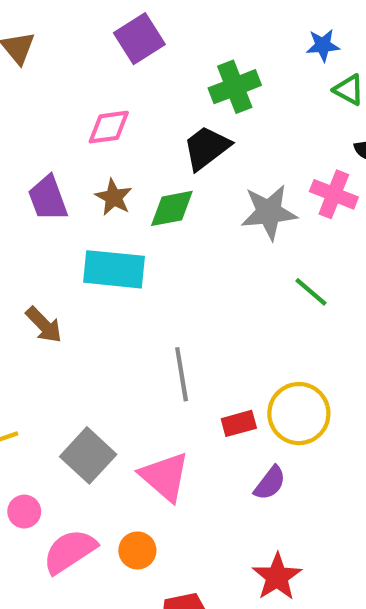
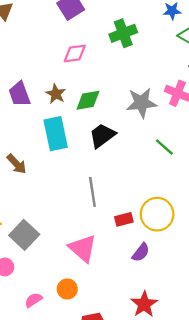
pink diamond: (109, 127) -> (75, 53), moved
black trapezoid: (206, 148) -> (102, 135), moved
cyan rectangle: (114, 269) -> (56, 134), turned 72
gray square: (88, 455) -> (24, 235), moved
pink semicircle: (70, 551) -> (33, 300), moved, size x0.6

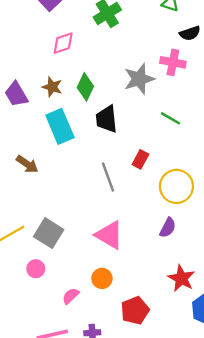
green diamond: (88, 100) -> (85, 87), turned -44
black trapezoid: (102, 135) -> (107, 119), turned -48
red rectangle: (124, 219) -> (140, 159), moved, turned -36

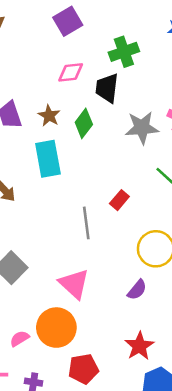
black trapezoid: (107, 119) -> (107, 88), moved
red rectangle: (140, 159) -> (119, 200), moved
orange circle: (102, 278) -> (56, 328), size x1.8

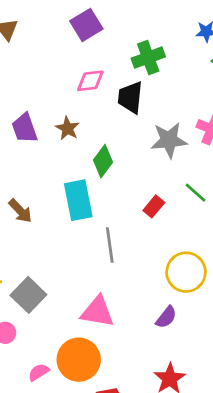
green diamond: (84, 123) -> (103, 161), moved
cyan rectangle: (48, 159) -> (78, 200), moved
red rectangle: (119, 200) -> (154, 206), moved
pink triangle: (74, 284) -> (97, 312), turned -32

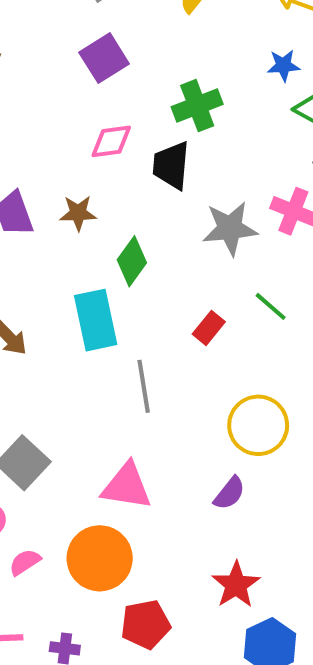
brown star: (68, 128) -> (78, 213), turned -30
pink semicircle: (39, 372) -> (25, 562), moved

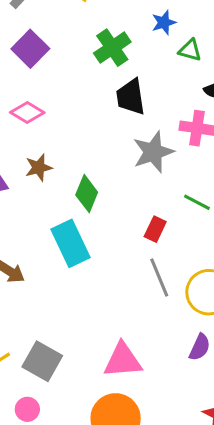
green cross: (197, 106) -> (112, 48), moved
pink diamond: (111, 141) -> (27, 112), moved, turned 52
black trapezoid: (171, 165) -> (131, 97), moved
gray line: (144, 386) -> (159, 277), moved

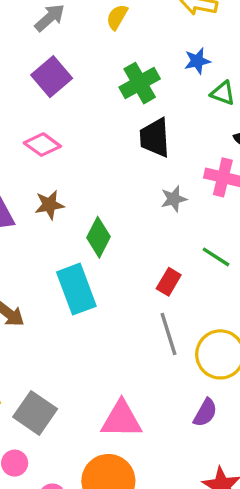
gray star: (153, 152) -> (174, 199), size x0.6

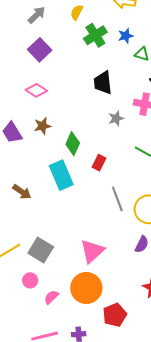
green cross: (140, 83) -> (95, 35), moved
red rectangle: (169, 282) -> (99, 163), moved
pink triangle: (121, 419) -> (92, 251), turned -40

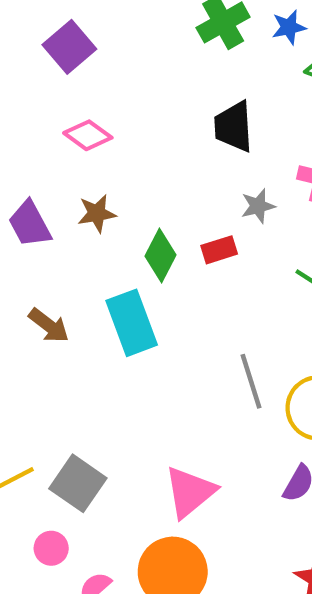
purple square: (40, 50) -> (69, 47), moved
red rectangle: (99, 163) -> (219, 250), moved, turned 42
brown arrow: (22, 192) -> (49, 326), moved

